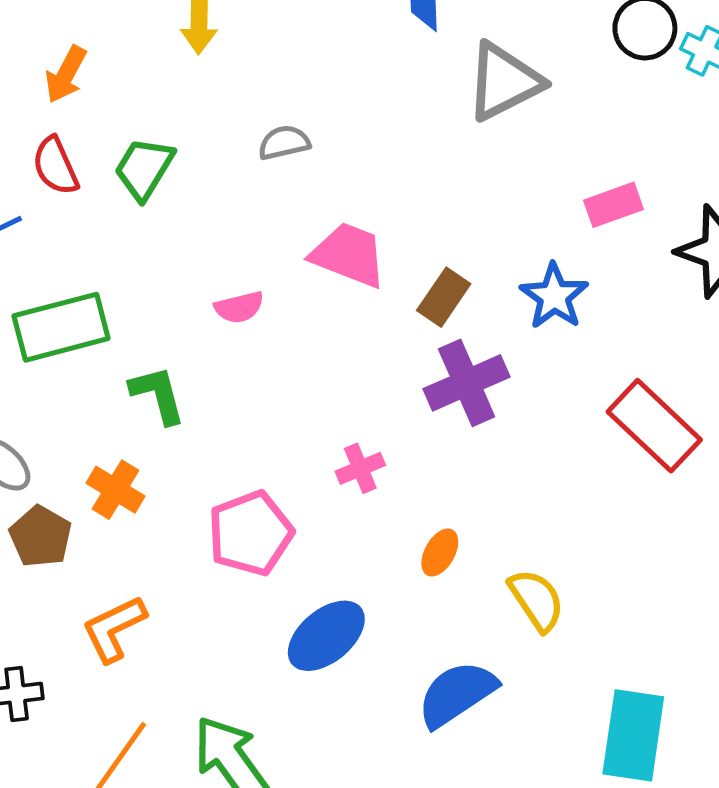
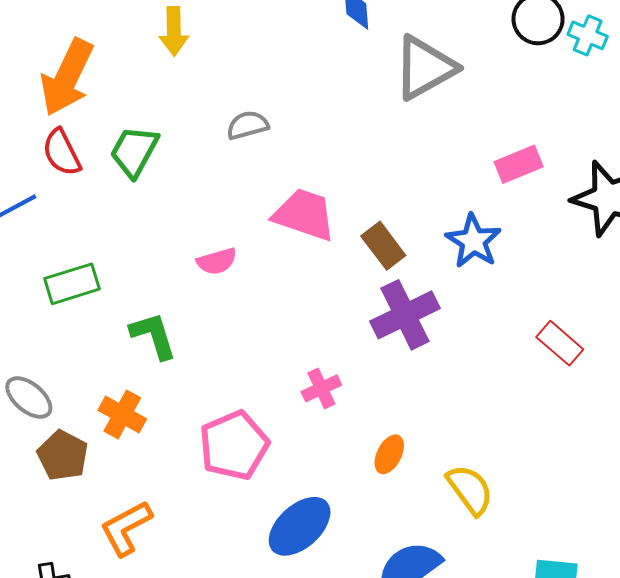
orange arrow: (66, 74) -> (67, 77), size x1.6
brown rectangle: (444, 297) -> (383, 246), turned -69
green rectangle: (61, 327) -> (72, 284), size x0.7
red rectangle: (654, 426) -> (560, 343), size x0.6

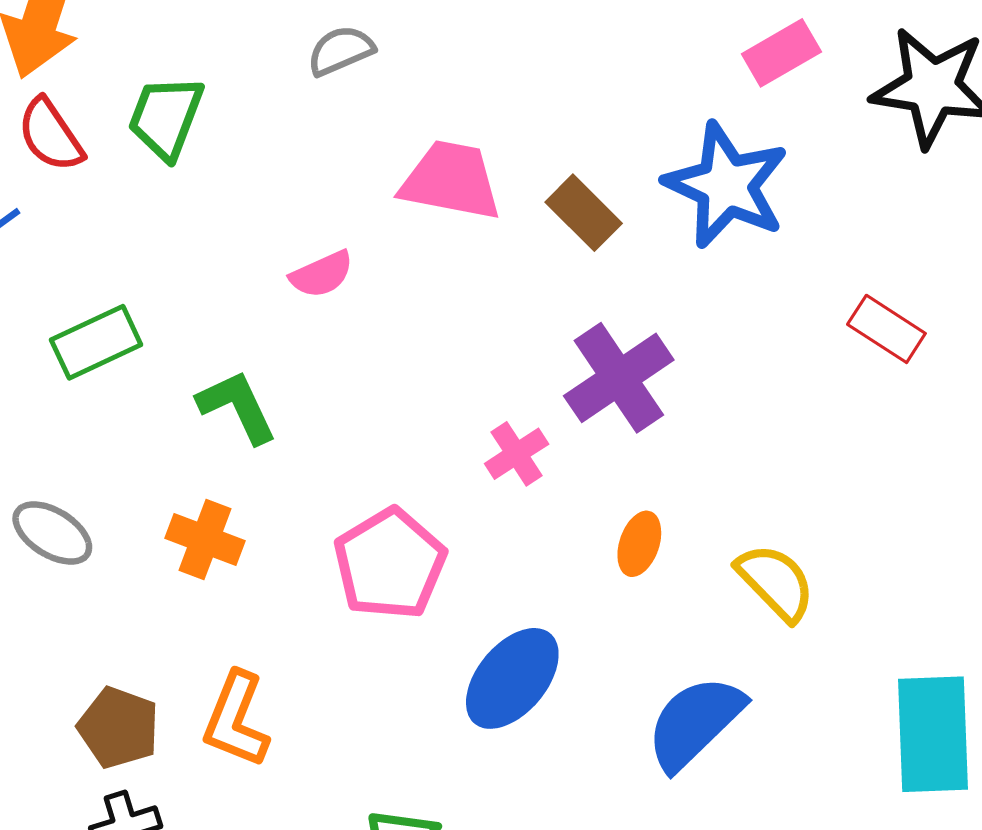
blue star: (473, 241) -> (726, 185), size x1.4
purple cross: (405, 315) -> (619, 378), moved
brown pentagon: (63, 455) -> (119, 728), moved
orange L-shape: (126, 528) -> (236, 720), turned -32

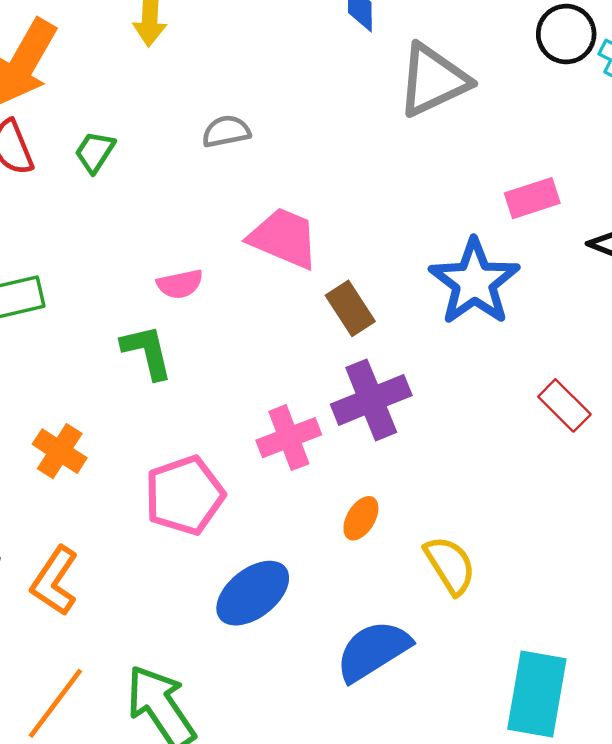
green trapezoid: (166, 117) -> (95, 152), size x0.7
brown rectangle: (584, 213) -> (350, 308), moved
green L-shape: (237, 407) -> (147, 352), moved
pink cross: (517, 454) -> (289, 438), size x1.4

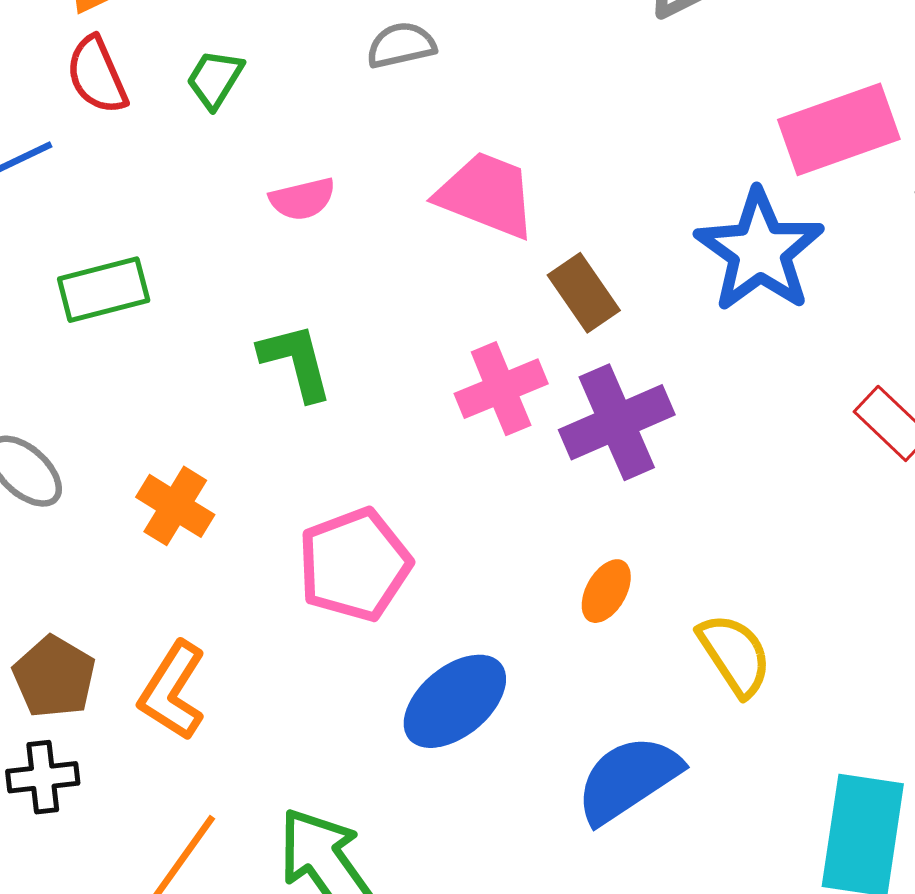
pink rectangle: (532, 198) -> (839, 129), size x1.5
pink semicircle: (180, 284) -> (302, 199), moved
pink cross: (289, 438) -> (501, 389), moved

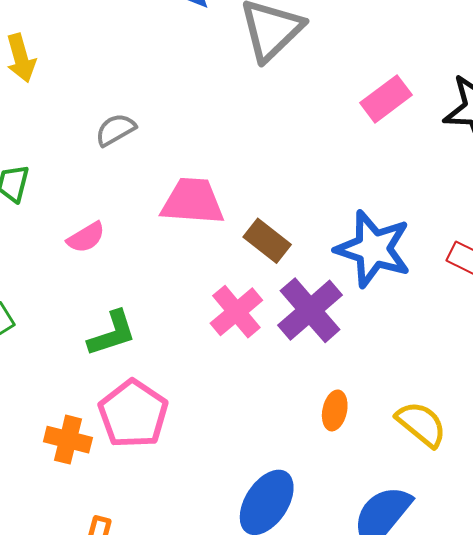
pink rectangle: (839, 129) -> (386, 99), size x0.7
blue star: (759, 251) -> (373, 249), moved
green L-shape: (296, 362) -> (112, 333), turned 104
pink pentagon: (354, 565) -> (133, 414), moved

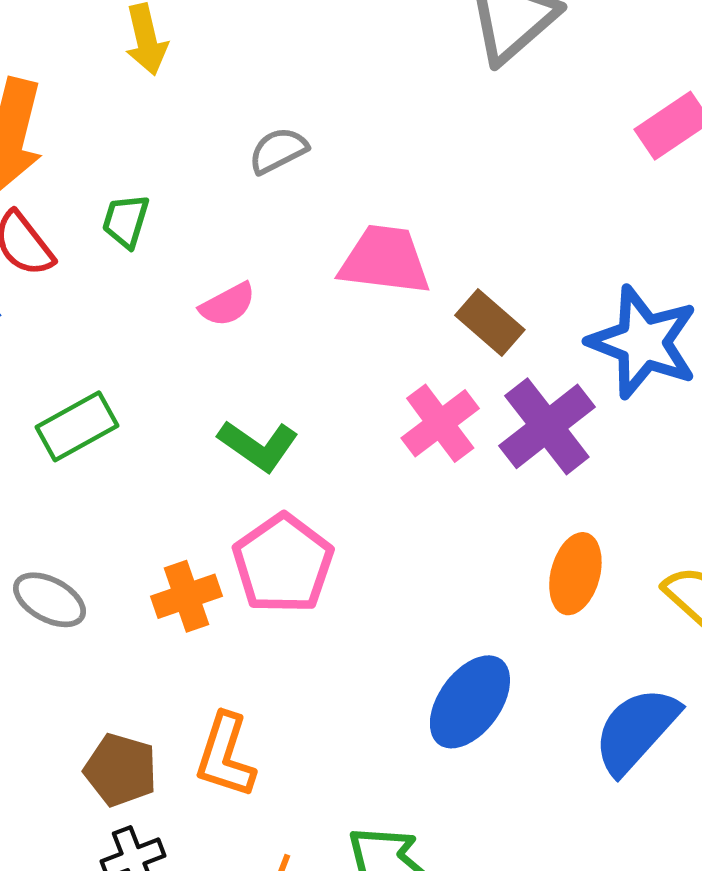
green L-shape: (112, 333) -> (258, 446), turned 50
orange ellipse: (335, 410) -> (575, 574), size x1.4
orange cross: (68, 440) -> (187, 596), turned -36

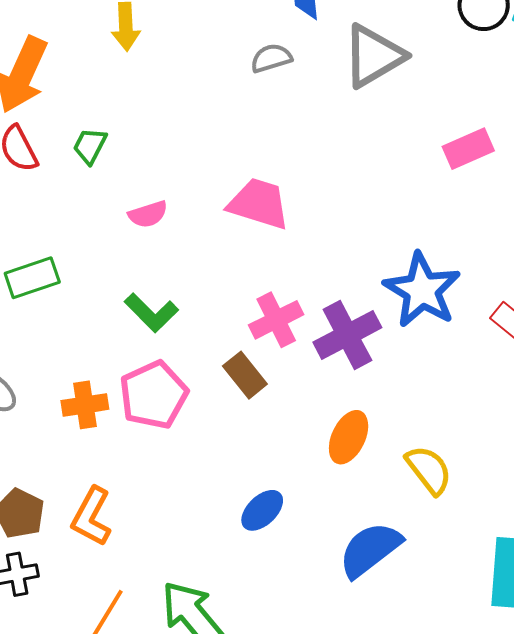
gray semicircle: (278, 150) -> (271, 58), moved
brown rectangle: (490, 323) -> (245, 375), moved
blue ellipse: (470, 702) -> (262, 510), size x0.7

